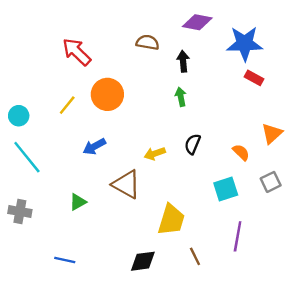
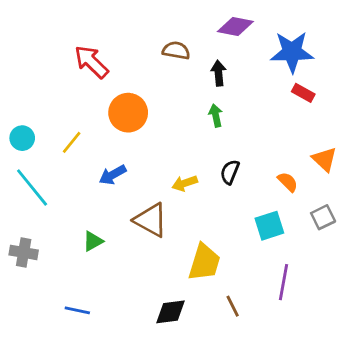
yellow line: (67, 105) -> (72, 142), moved
orange triangle: (272, 133) -> (324, 159), turned -35

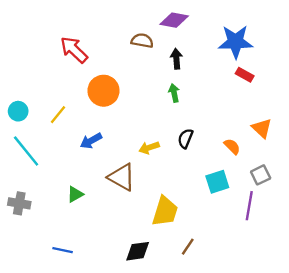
purple diamond: (235, 27) -> (174, 20), moved
purple line: (283, 282) -> (249, 206), moved
brown line: (233, 306) -> (188, 247), turned 60

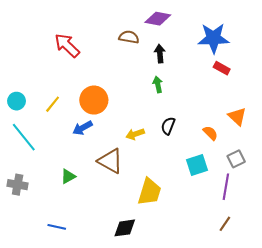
orange circle: (103, 91) -> (94, 100), moved
brown line: (188, 247) -> (225, 224), moved

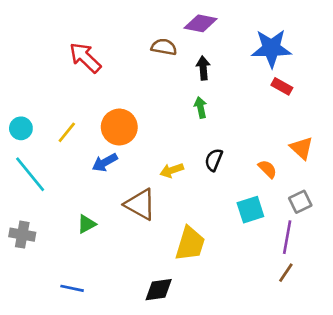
brown line: (225, 224) -> (286, 273), moved

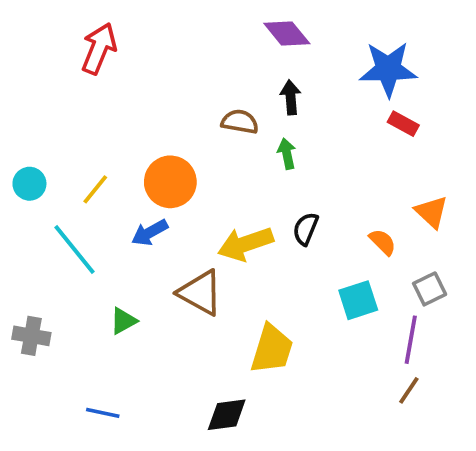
purple diamond: (201, 23) -> (287, 33), turned 40
brown semicircle: (164, 47) -> (240, 122), moved
red arrow: (85, 58) -> (99, 48), moved, turned 68
yellow arrow: (172, 170) -> (245, 244), size x1.6
cyan line: (30, 174) -> (75, 249), moved

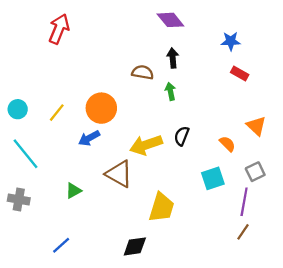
blue star: (388, 69) -> (231, 41), size x0.6
cyan line: (75, 249) -> (25, 154), moved
blue line: (103, 413) -> (61, 245), turned -54

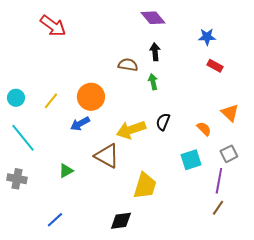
red arrow: (59, 29) -> (53, 26), turned 104

